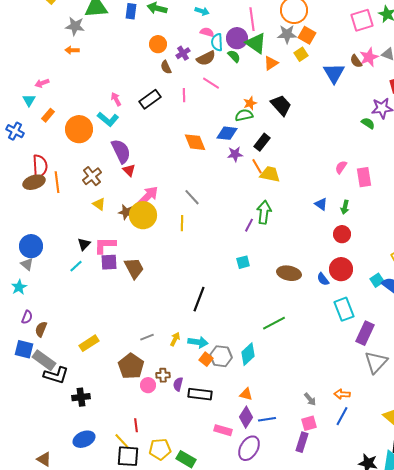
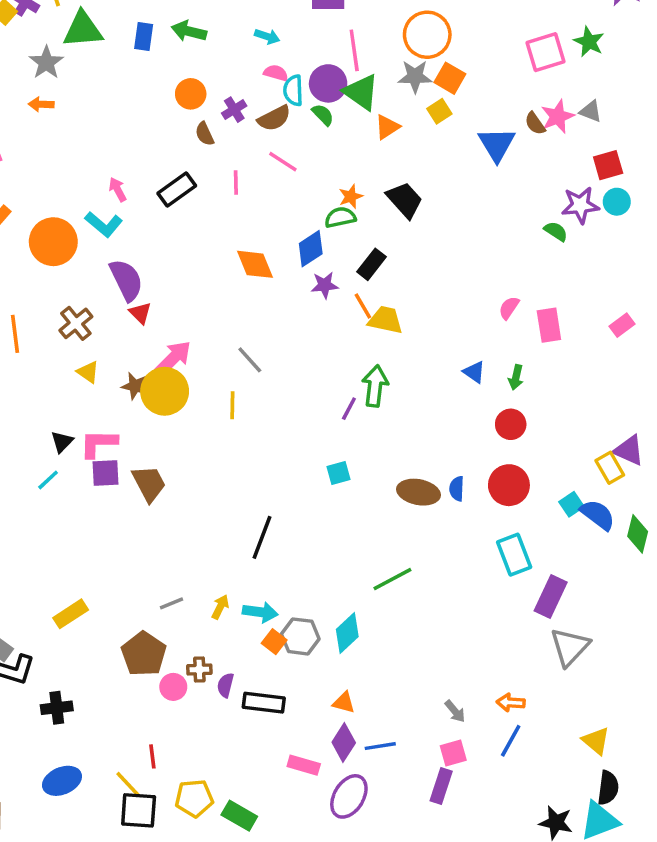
gray star: (75, 26) -> (46, 63), turned 30
blue diamond: (227, 133) -> (311, 249), turned -40
blue semicircle: (323, 279) -> (457, 489), moved, turned 40

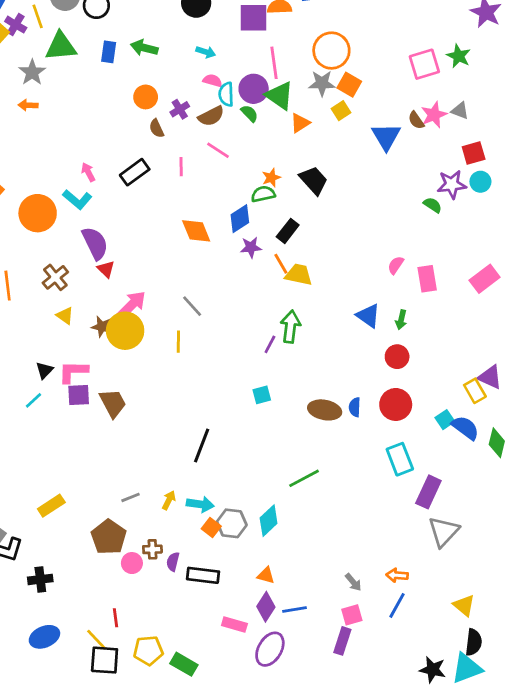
pink rectangle: (622, 325) -> (485, 279), size x1.5
blue triangle: (474, 372) -> (368, 316), size x1.4

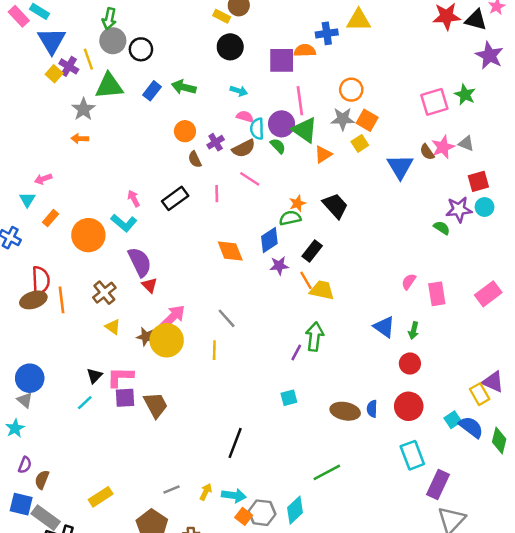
orange circle: (331, 51) -> (351, 90), size x0.7
blue rectangle: (109, 52) -> (152, 91), turned 30

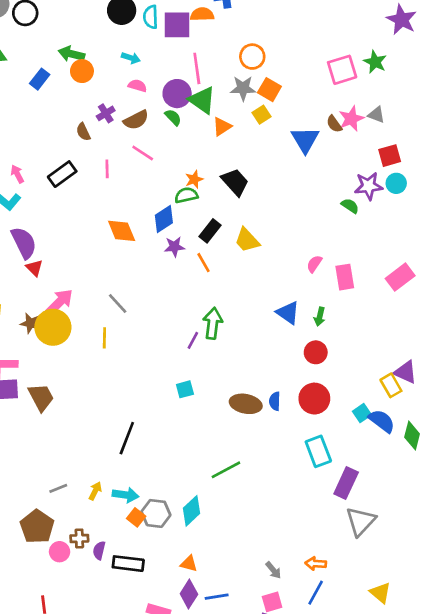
blue rectangle: (152, 91) -> (40, 79), moved
cyan semicircle: (257, 129) -> (151, 17), moved
orange circle: (185, 131) -> (82, 71), moved
yellow trapezoid: (322, 290) -> (247, 240), moved, turned -145

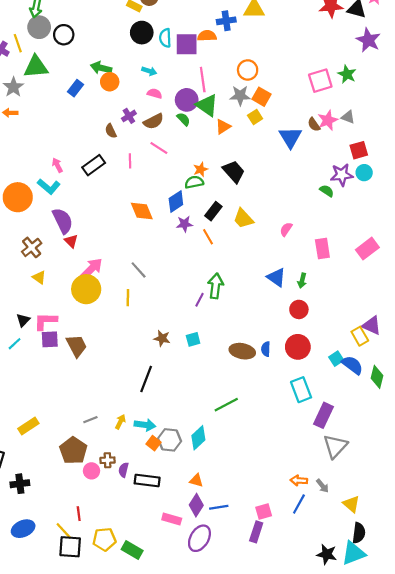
pink semicircle: (314, 264) -> (286, 229), moved
brown star: (30, 323) -> (162, 338), moved
gray arrow: (273, 570) -> (322, 486), moved

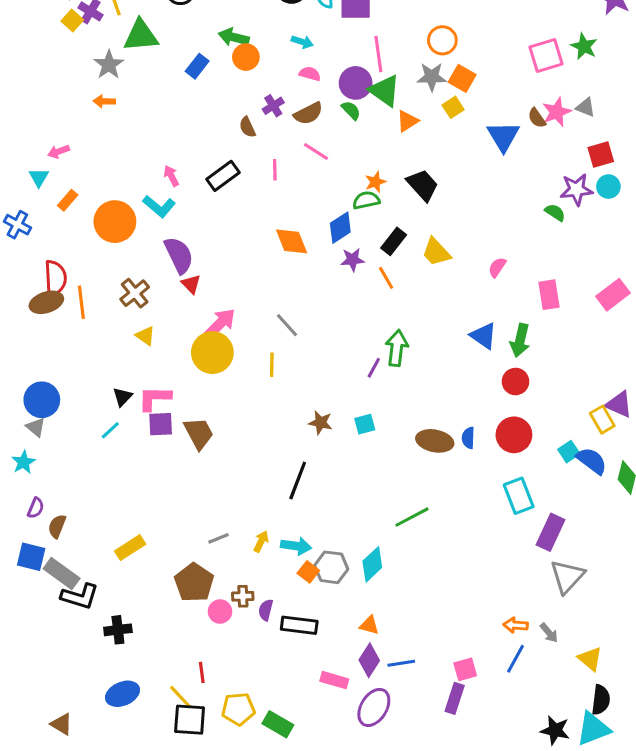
green arrow: (302, 281) -> (520, 340), size x1.5

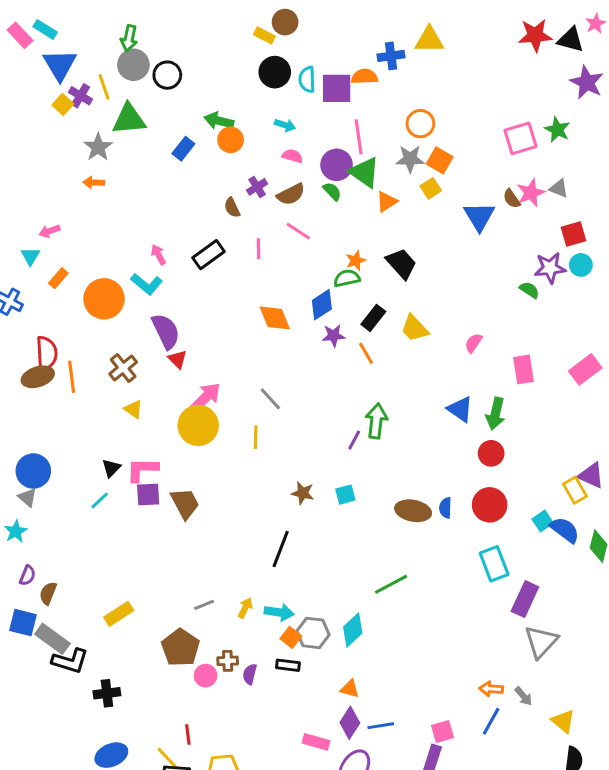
black rectangle: (299, 625) -> (288, 665), moved, size x0.7

